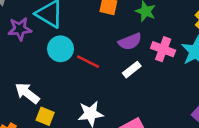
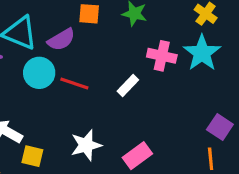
purple semicircle: (130, 42) -> (61, 40), moved

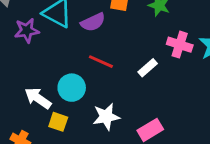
cyan circle: (39, 73) -> (72, 88), moved

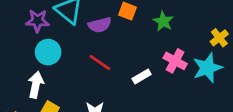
cyan circle: (72, 88) -> (48, 52), moved
white arrow: (38, 98) -> (36, 85), turned 55

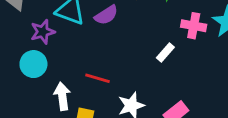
cyan circle: (48, 52) -> (33, 64), moved
red line: (100, 62) -> (98, 78), moved

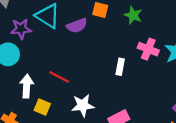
white rectangle: (165, 53) -> (120, 67), turned -42

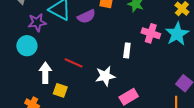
white star: (83, 105) -> (105, 76), moved

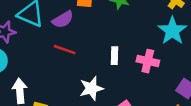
pink cross: (151, 33) -> (148, 61), moved
red line: (73, 63) -> (65, 50), moved

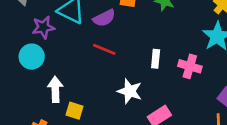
white star: (91, 88) -> (130, 91), turned 30

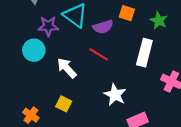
white rectangle: (156, 59) -> (144, 53), moved, size x1.6
white arrow: (55, 89) -> (67, 68), moved, turned -50

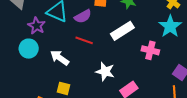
purple star: (48, 26) -> (37, 26), turned -30
white rectangle: (144, 53) -> (122, 31), turned 55

